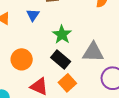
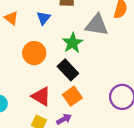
gray triangle: (93, 52) -> (97, 25), moved
orange circle: (22, 59) -> (34, 53), moved

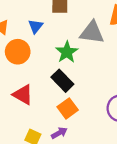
orange circle: (34, 53) -> (18, 52), moved
red triangle: (41, 96) -> (23, 95), moved

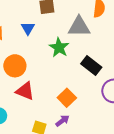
orange circle: (18, 52) -> (15, 66), moved
black rectangle: (62, 81) -> (91, 66), moved

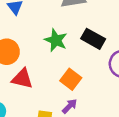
green star: (59, 47) -> (56, 40), moved

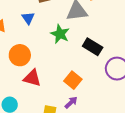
green star: (56, 40) -> (60, 34), moved

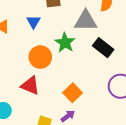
black rectangle: (93, 47) -> (103, 48), moved
orange circle: (20, 55) -> (40, 57), moved

